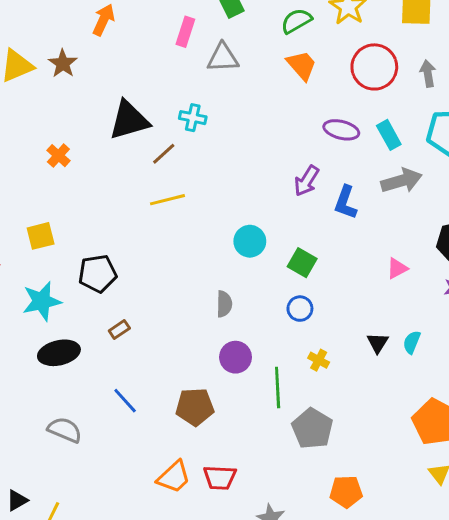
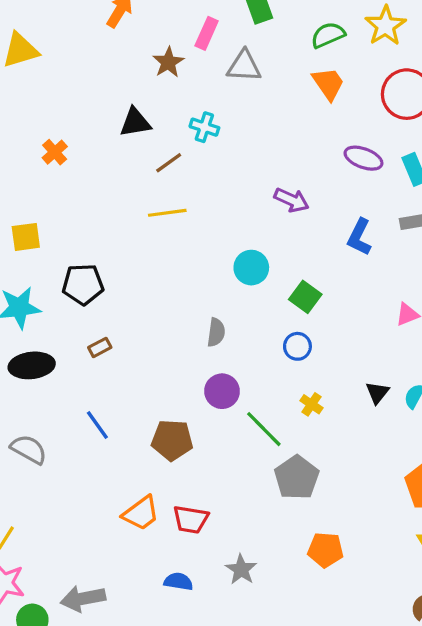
brown star: (63, 64) -> (168, 62), moved
black triangle: (129, 120) -> (135, 122), size x0.7
purple arrow: (307, 181) -> (292, 200), moved, turned -104
green line: (278, 388) -> (264, 429), turned -48

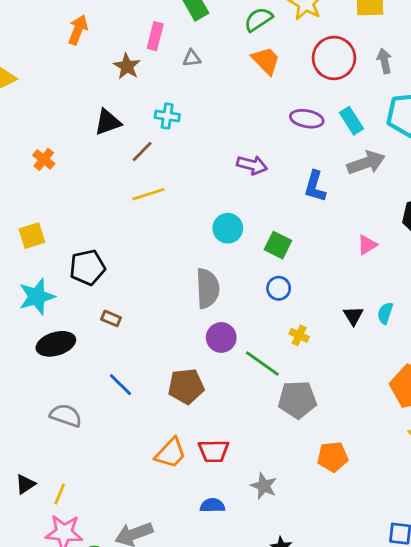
gray triangle: (244, 66) -> (192, 58), size x0.6
gray semicircle: (216, 332) -> (208, 288), size x1.6
brown rectangle: (100, 347) -> (111, 318), turned 60
gray pentagon: (297, 477) -> (297, 400), turned -30

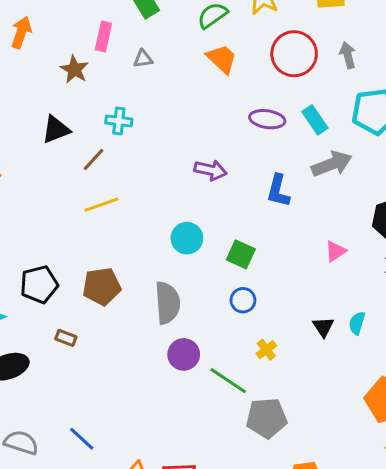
yellow cross: (299, 335) -> (266, 350), turned 30
blue line: (120, 385) -> (82, 439), moved
brown pentagon: (186, 386) -> (102, 286), moved

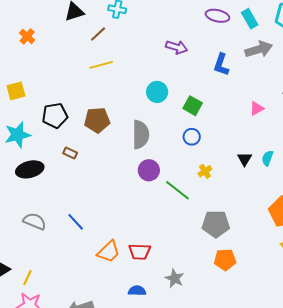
gray pentagon: (267, 418) -> (216, 224), moved

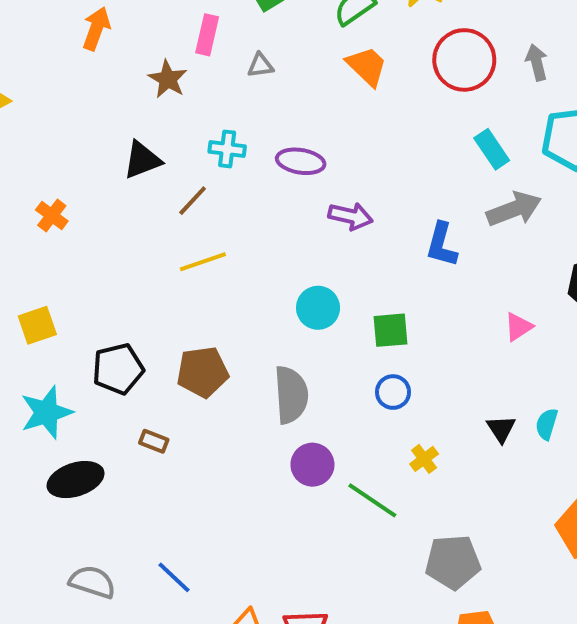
purple ellipse: (217, 16) -> (301, 161), moved
green square: (193, 106) -> (391, 330), turned -30

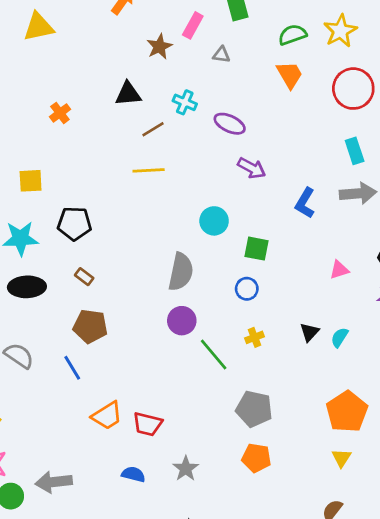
brown pentagon: (203, 372) -> (90, 326), moved

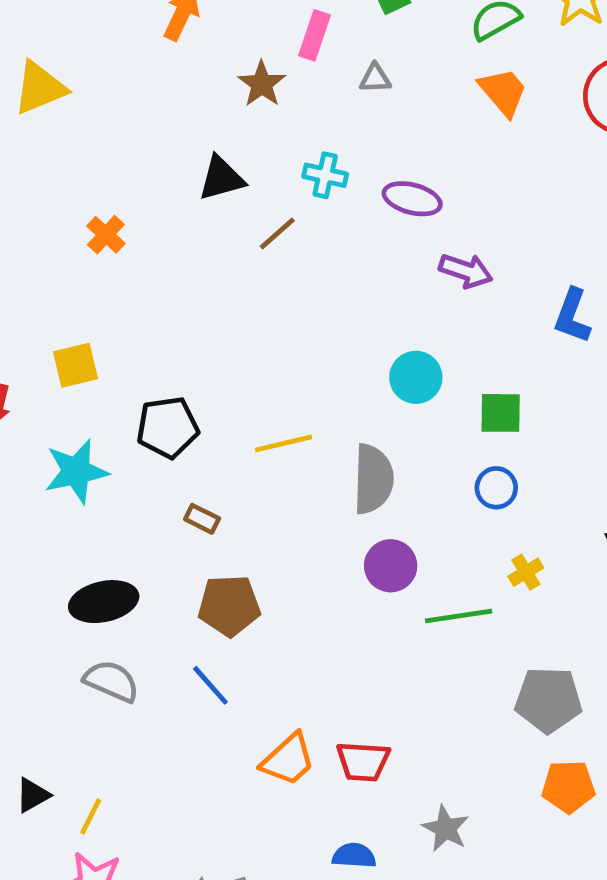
yellow line: (149, 170) -> (284, 443), moved
black ellipse: (27, 287) -> (104, 602), moved
green line: (214, 355) -> (459, 616), turned -48

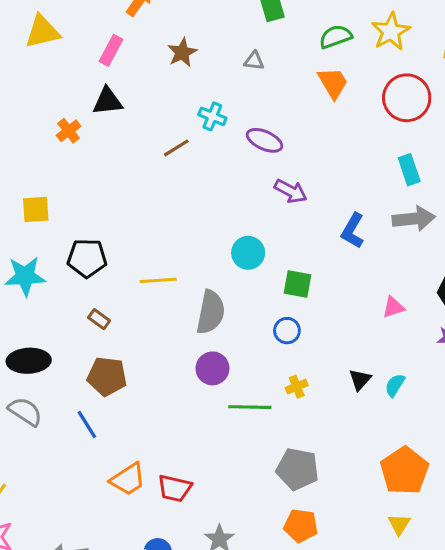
pink rectangle: (315, 35) -> (111, 50), moved
black triangle: (221, 178) -> (108, 101), moved

